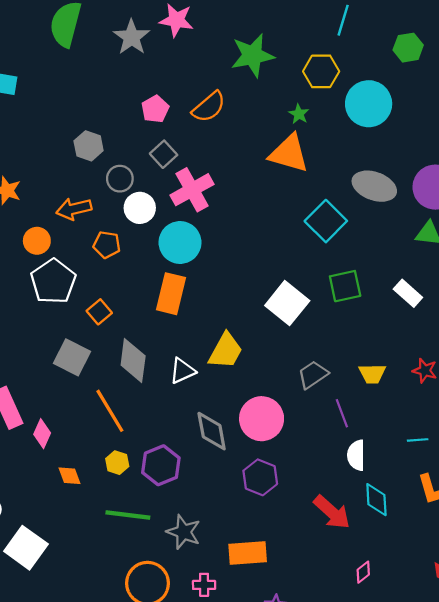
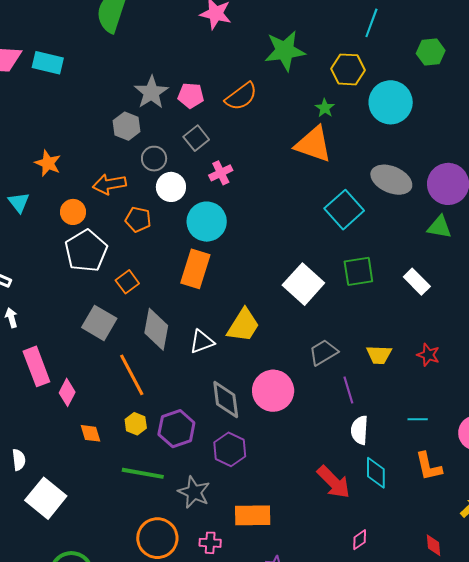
gray star: (132, 37) -> (151, 92), moved
pink pentagon: (155, 109) -> (191, 95), turned 30
pink cross: (192, 190) -> (221, 173), size x0.6
purple hexagon: (260, 477) -> (230, 449), moved

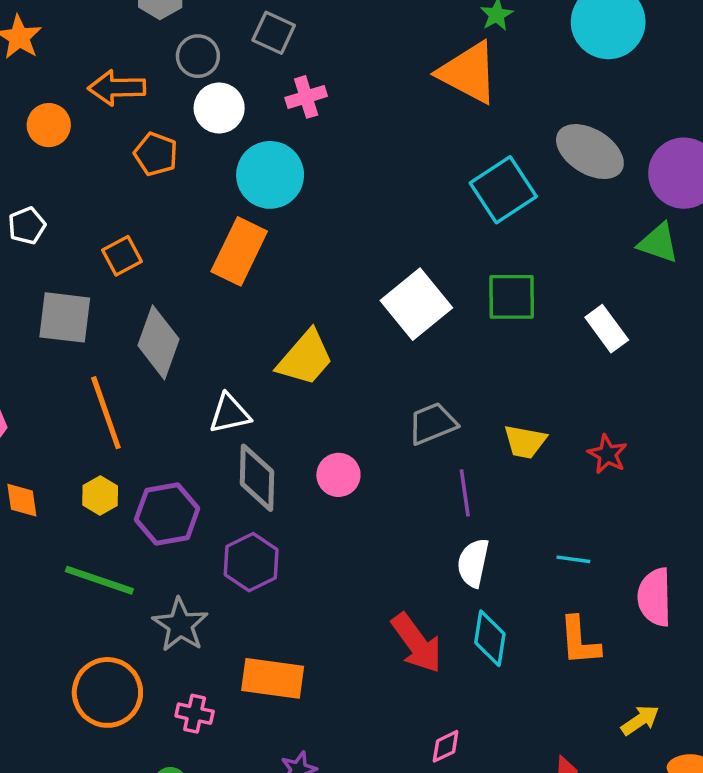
gray square: (196, 138) -> (274, 33), turned -35
white pentagon: (86, 251) -> (27, 226), moved, size x0.5
gray square: (99, 323) -> (65, 317), turned -32
white triangle: (202, 342) -> (230, 414), moved
pink circle: (273, 391) -> (338, 475), size x0.6

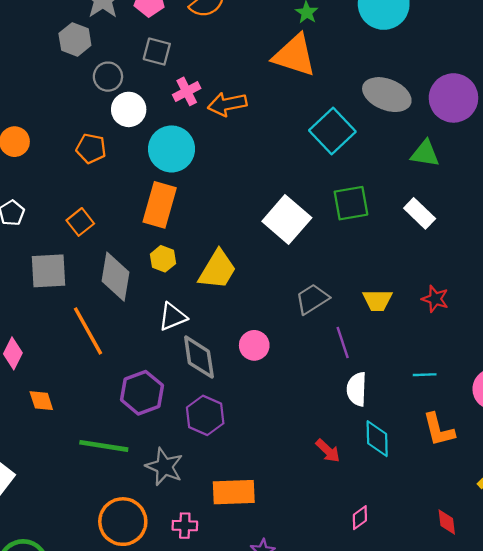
orange arrow: (117, 88) -> (227, 104), moved
green triangle: (658, 243) -> (425, 154), moved
yellow hexagon: (100, 495) -> (163, 259), moved
red arrow: (417, 643) -> (328, 451), size x0.6

